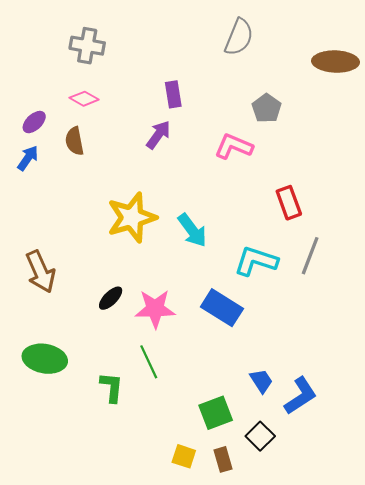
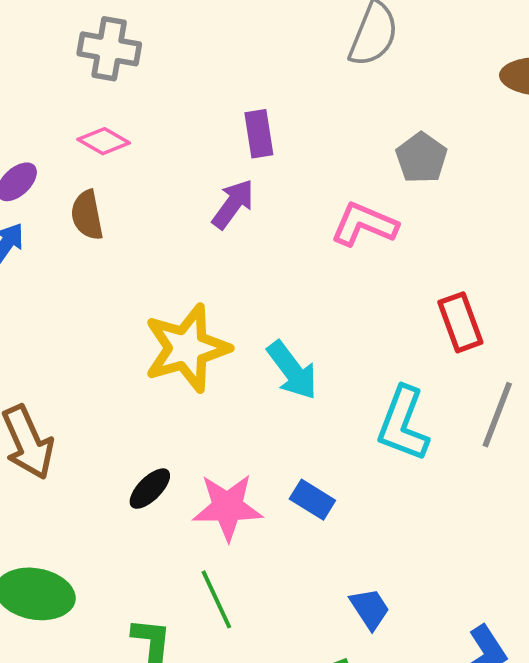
cyan L-shape: (256, 261) -> (403, 424), turned -87
blue rectangle: (222, 308) -> (312, 500), moved, size x0.6
blue trapezoid: (261, 381) -> (370, 609), moved

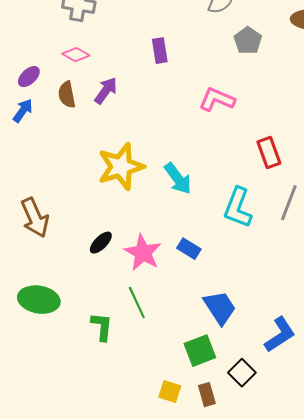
gray pentagon: (421, 158) -> (248, 41), moved
purple arrow: (233, 204) -> (106, 91), moved
pink star: (227, 507) -> (143, 253), turned 30
blue trapezoid: (370, 609) -> (220, 308), size x1.5

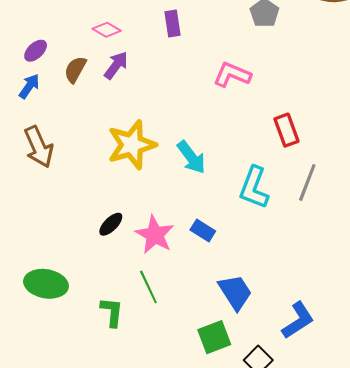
pink diamond: (76, 55) -> (107, 30), moved
brown semicircle: (67, 95) -> (75, 69), turned 40
brown arrow: (35, 218) -> (39, 147), moved

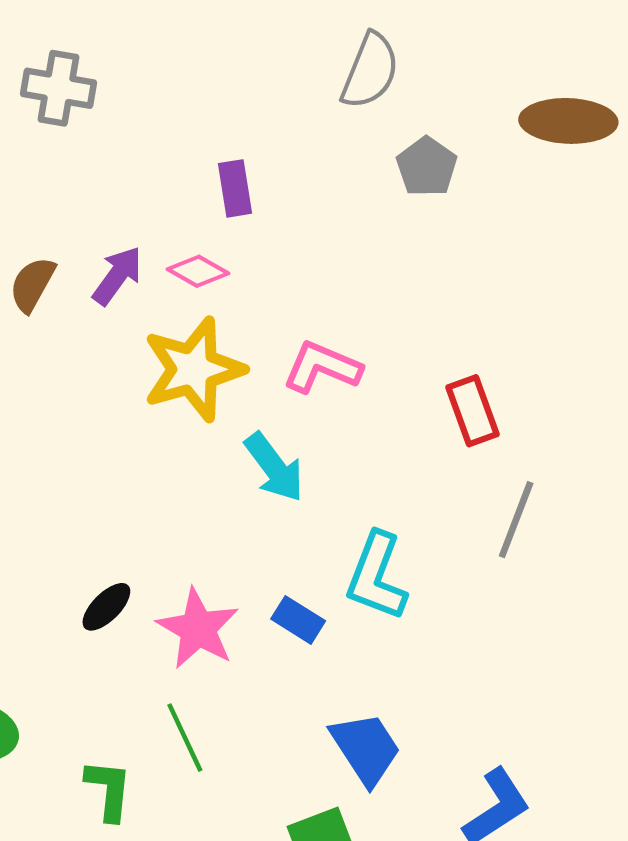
pink diamond: (107, 30) -> (198, 271), moved
pink L-shape: (232, 75) -> (322, 367), moved
yellow star: (132, 145) -> (194, 369), moved
cyan L-shape: (254, 188) -> (377, 576), moved

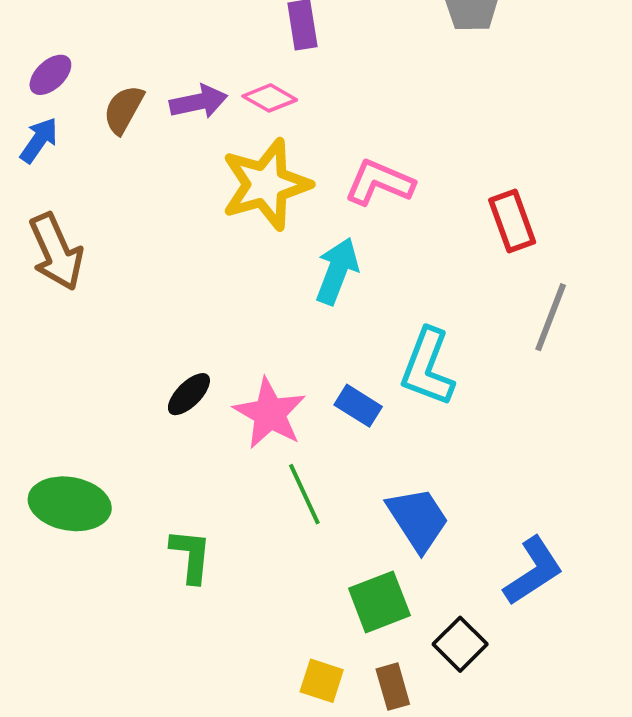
purple arrow: (117, 276) -> (199, 102), turned 42
cyan arrow: (274, 467) -> (337, 271), turned -122
green line: (185, 738) -> (304, 494), moved

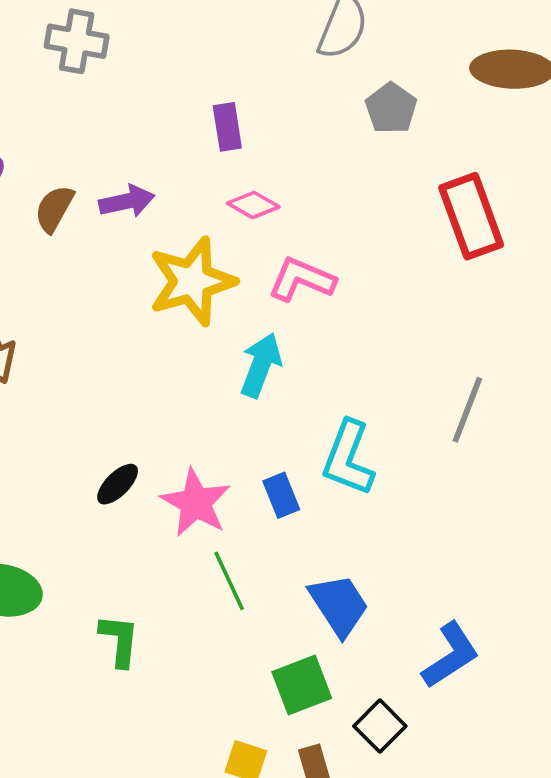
pink diamond: (270, 98) -> (253, 205), moved
red rectangle: (512, 221) -> (471, 216), moved, size x1.4
blue rectangle: (358, 406) -> (281, 495), turned 36

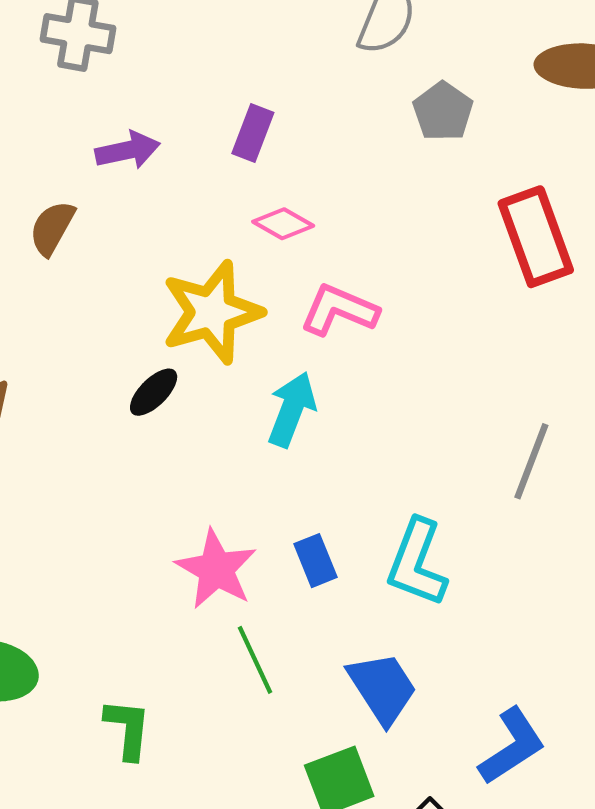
purple rectangle: (227, 127) -> (253, 133), turned 30
purple arrow: (127, 201) -> (128, 150), moved
cyan L-shape: (348, 458) -> (417, 563), moved
black ellipse: (118, 484) -> (154, 392), moved

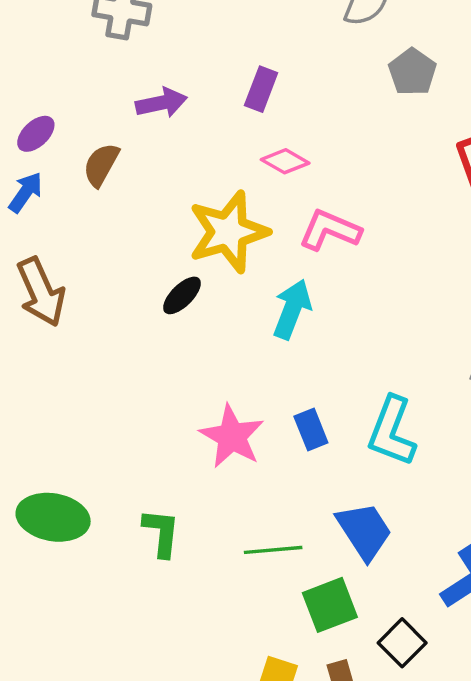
green line: (255, 660) -> (273, 550), moved, turned -70
green L-shape: (128, 729) -> (161, 533), moved

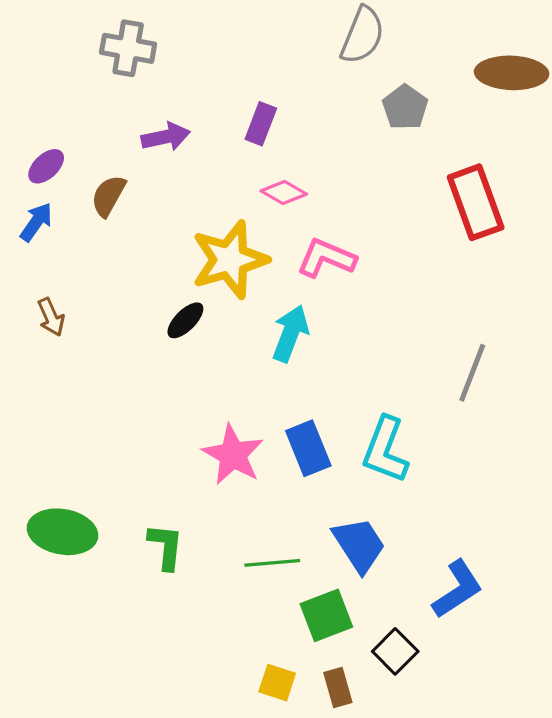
brown arrow: (41, 292) -> (51, 317), size x0.6
blue rectangle: (311, 430) -> (308, 448), size x1.4

